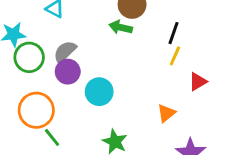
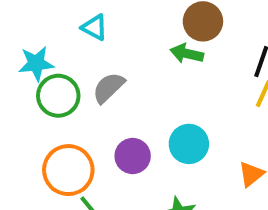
purple circle: (68, 72) -> (133, 156), moved
cyan circle: (99, 92) -> (189, 144), moved

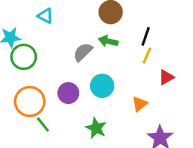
green arrow: (187, 54) -> (108, 41), moved
gray semicircle: (109, 88) -> (83, 52), moved

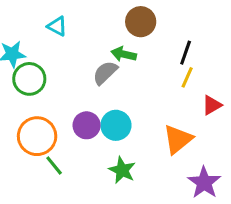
green arrow: (108, 41) -> (124, 54), moved
cyan circle: (102, 86) -> (116, 125), moved
orange triangle: (140, 104) -> (178, 139), size x1.5

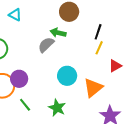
purple circle: (87, 125) -> (19, 79), moved
cyan circle: (116, 125) -> (67, 76), moved
green line: (54, 166) -> (25, 105), moved

